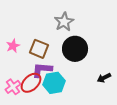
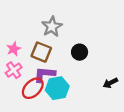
gray star: (64, 22) -> (52, 27), moved
black circle: (75, 49) -> (80, 52), size x0.6
pink cross: (13, 87) -> (14, 70), moved

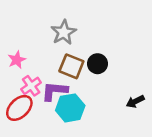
brown square: (41, 52) -> (71, 66), moved
pink cross: (14, 70) -> (31, 86), moved
red ellipse: (33, 88) -> (19, 108), moved

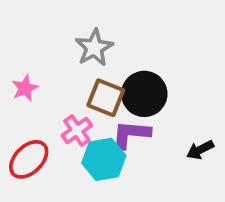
black circle: (97, 64) -> (144, 94), size x1.5
pink cross: (31, 86) -> (77, 130), moved
purple L-shape: (55, 91) -> (131, 134), moved

